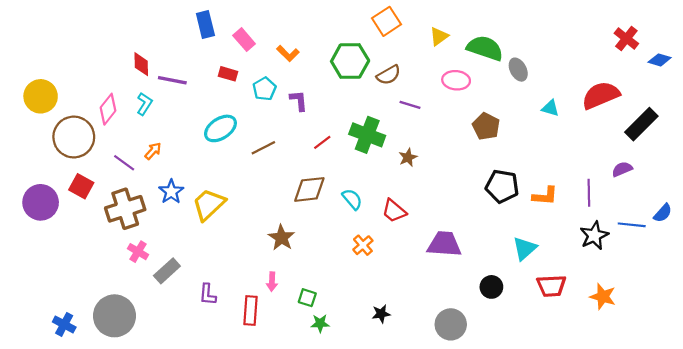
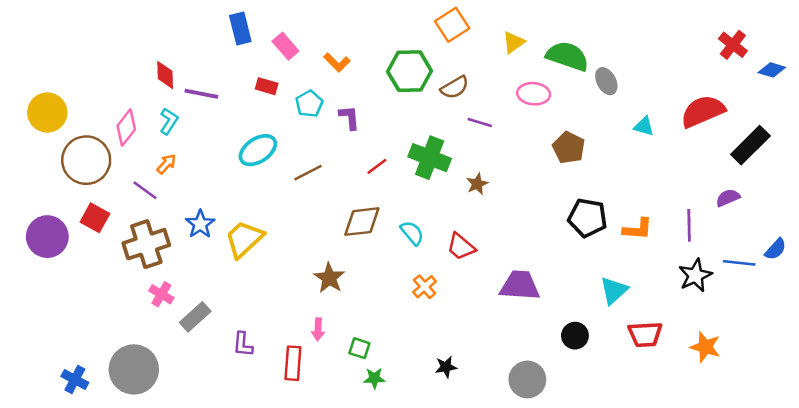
orange arrow: (153, 151) -> (166, 164), moved

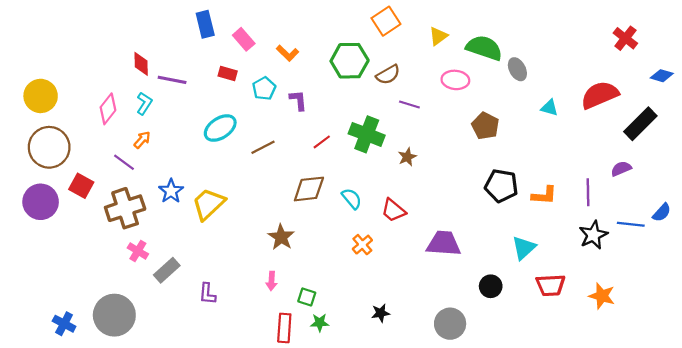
blue diamond: (772, 70) -> (662, 76), moved
brown circle: (86, 160) -> (49, 147), moved
red rectangle: (293, 363) -> (284, 328), moved

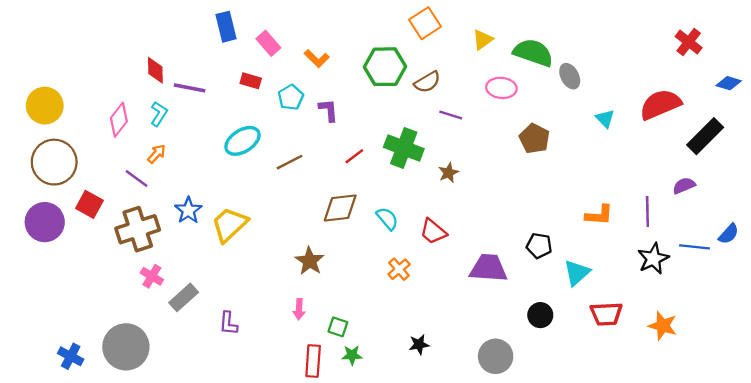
cyan triangle: (549, 108) -> (605, 119), turned 30
black pentagon: (501, 186) -> (539, 246), moved, size x0.7

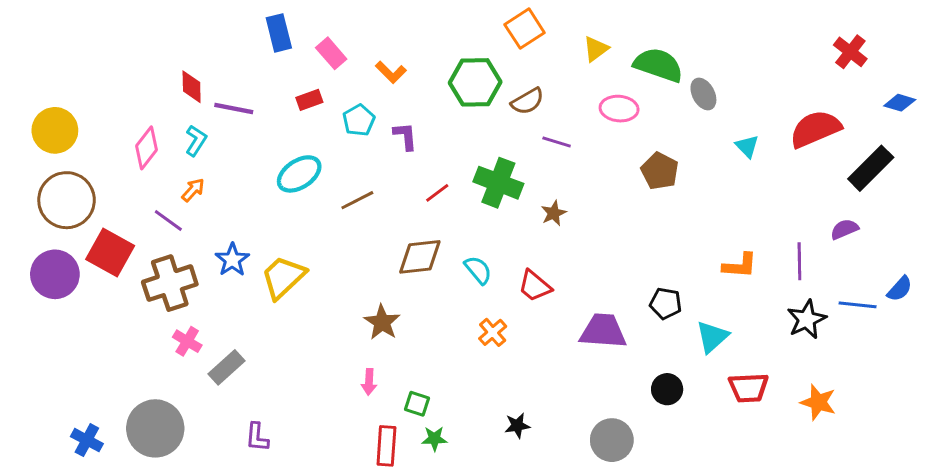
red rectangle: (251, 81) -> (309, 100), turned -36
red square: (89, 204) -> (110, 252), size x1.4
purple L-shape: (228, 323) -> (257, 437), moved

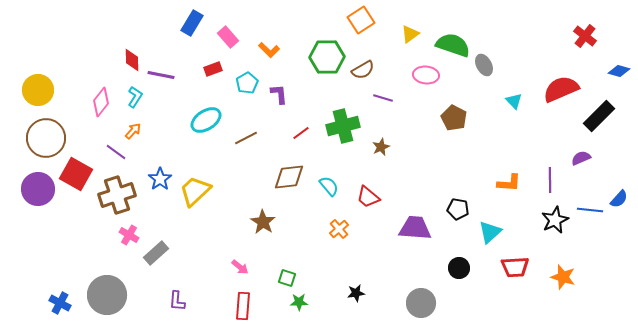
blue rectangle: (279, 33) -> (192, 23), turned 45
green cross: (498, 183) -> (343, 126), turned -36
pink arrow: (369, 382) -> (240, 267), moved, turned -54
red rectangle: (386, 446) -> (243, 306), moved

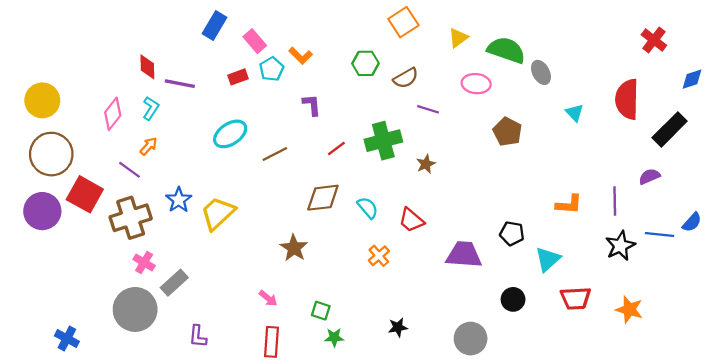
green hexagon: (327, 57) -> (365, 63), size x0.7
blue diamond: (619, 71) -> (692, 79), turned -35
cyan pentagon: (247, 83) -> (272, 69), moved
red semicircle: (561, 89) -> (627, 99), turned -66
gray circle: (107, 295) -> (135, 309), moved

